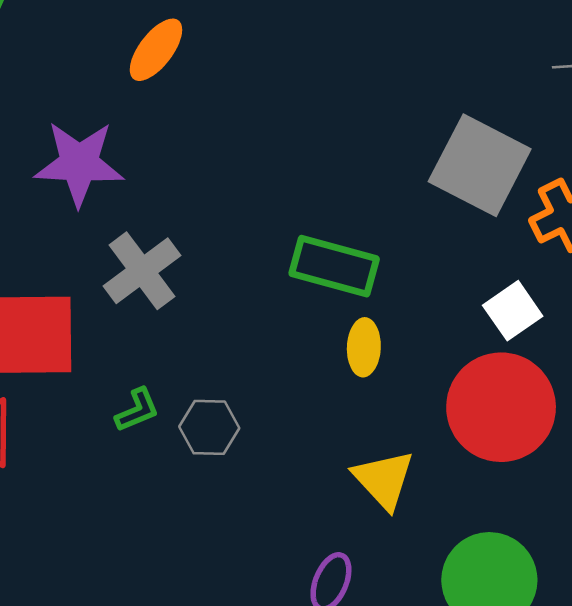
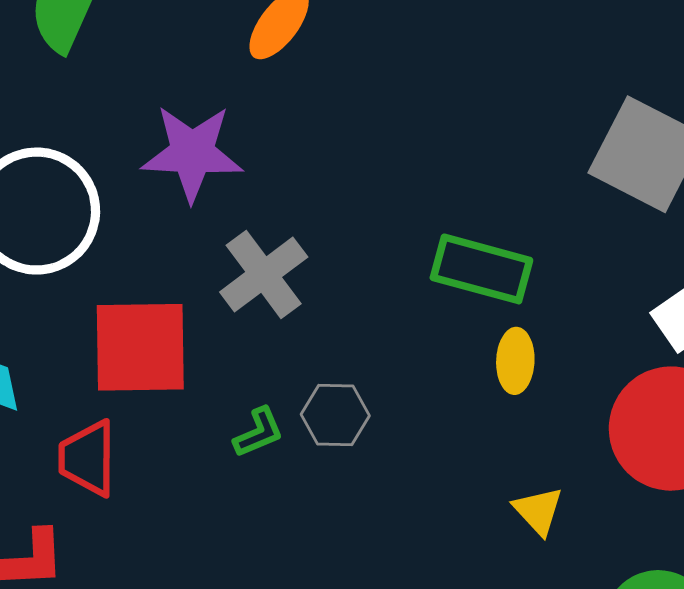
gray hexagon: (209, 427) -> (335, 415), moved
yellow triangle: (384, 480) -> (538, 511), size x0.7

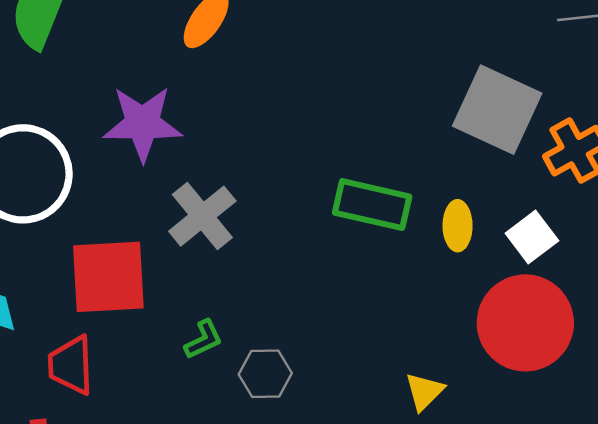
yellow ellipse: (515, 361) -> (458, 226), moved
gray hexagon: (335, 415) -> (265, 374), moved
yellow triangle: (538, 511) -> (424, 391), turned 30

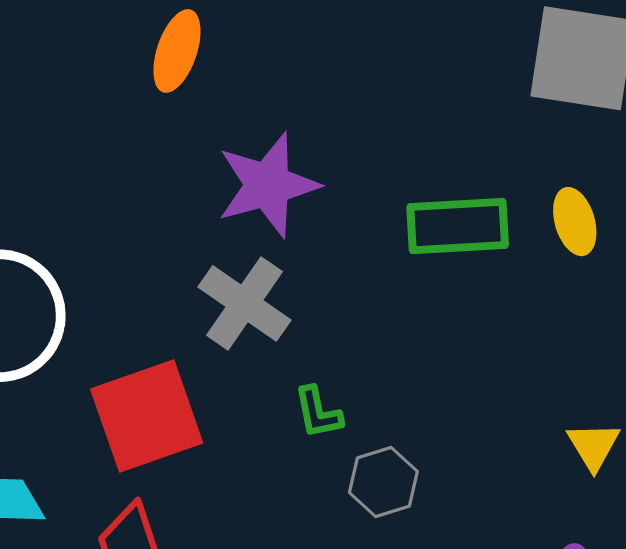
purple star: (143, 123) -> (268, 185), moved
green L-shape: (203, 339) -> (318, 413), moved, turned 120

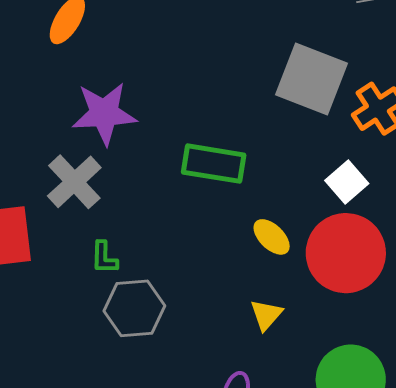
yellow ellipse: (575, 222) -> (272, 237), moved, turned -42
gray hexagon: (383, 482) -> (134, 308), size x1.4

